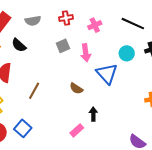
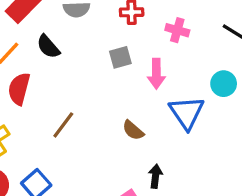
pink cross: (95, 25) -> (177, 30), turned 32

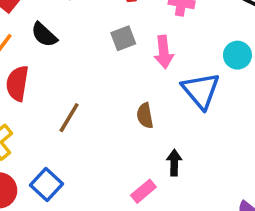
brown semicircle: (133, 130) -> (145, 116), turned 45

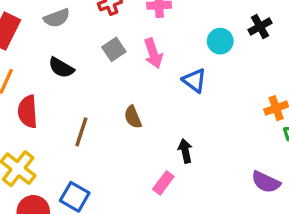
black semicircle: (44, 35) -> (61, 68), moved
blue triangle: (201, 90) -> (194, 80), size x0.7
brown semicircle: (145, 116) -> (133, 117), moved

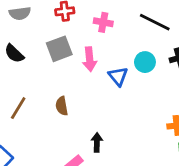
gray square: (114, 49) -> (59, 49), size x1.4
blue triangle: (194, 80) -> (118, 76), moved

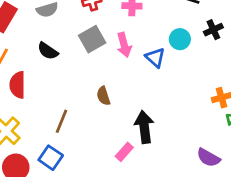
brown line: (18, 108) -> (62, 121), moved
black arrow: (97, 142) -> (144, 127), size x1.6

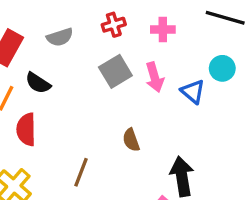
black semicircle: (48, 51) -> (38, 83), moved

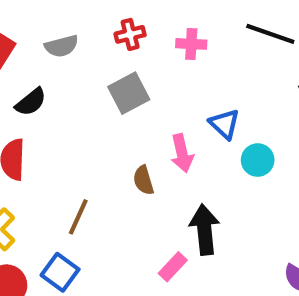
cyan circle: (222, 68) -> (258, 160), moved
pink arrow: (155, 77) -> (182, 153), moved
black semicircle: (38, 83) -> (31, 102), turned -75

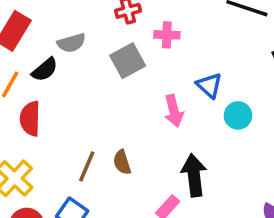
pink cross: (191, 44) -> (167, 35), moved
gray semicircle: (62, 46) -> (71, 43), moved
brown semicircle: (143, 180) -> (122, 162), moved

